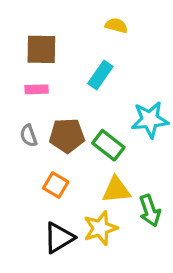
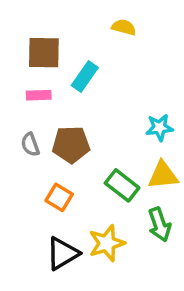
cyan rectangle: (100, 75) -> (85, 76), moved
cyan star: (150, 120) -> (160, 128), size x0.7
green rectangle: (108, 145) -> (122, 185), moved
yellow triangle: (116, 190) -> (163, 175), moved

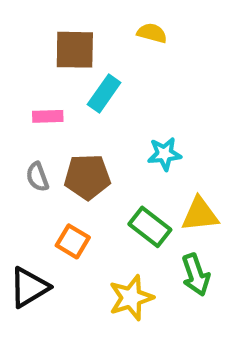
brown square: (44, 53) -> (75, 50), moved
cyan star: (160, 128) -> (164, 154), moved
black triangle: (63, 253) -> (29, 287), moved

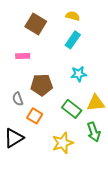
brown square: (75, 50) -> (36, 24), turned 30
cyan rectangle: (104, 93) -> (73, 40), moved
gray semicircle: (37, 177) -> (18, 99), moved

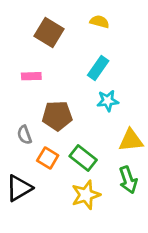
cyan rectangle: (73, 40) -> (98, 68), moved
green rectangle: (72, 109) -> (83, 158), moved

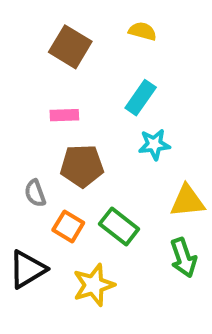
pink rectangle: (31, 76) -> (64, 115), moved
yellow star: (86, 195) -> (94, 285), moved

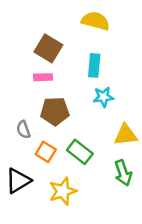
yellow semicircle: (142, 31) -> (95, 21), size x1.5
brown square: (70, 47) -> (48, 48), moved
cyan rectangle: (141, 98) -> (94, 65), turned -30

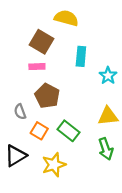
yellow semicircle: (95, 21) -> (66, 18), moved
cyan star: (103, 97) -> (108, 76), moved, turned -30
brown pentagon: (55, 111) -> (47, 96), turned 30

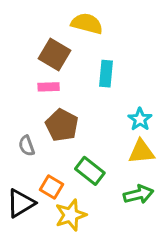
cyan star: (108, 76) -> (140, 119), moved
orange square: (39, 131) -> (52, 187), moved
green arrow: (106, 149) -> (138, 194), turned -85

